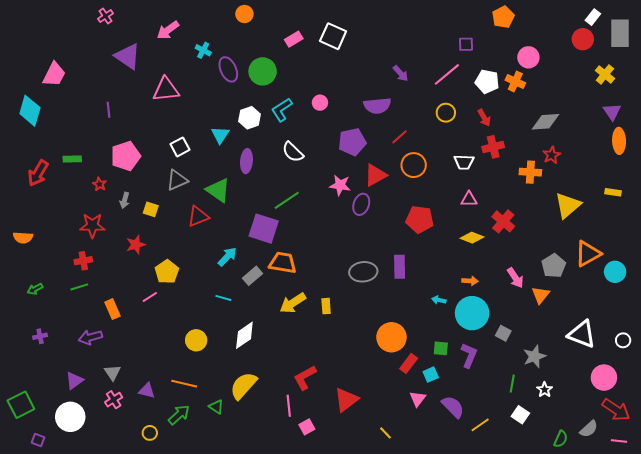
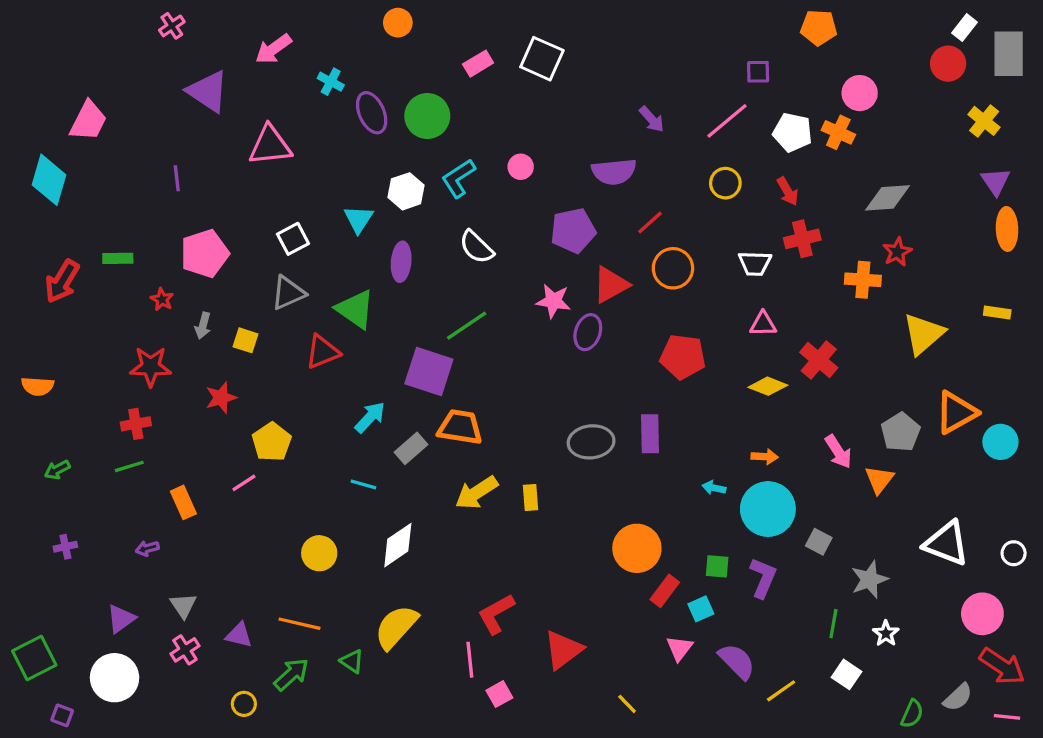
orange pentagon: (503, 17) -> (819, 28), turned 30
purple arrow: (90, 337) -> (147, 548), size x0.6

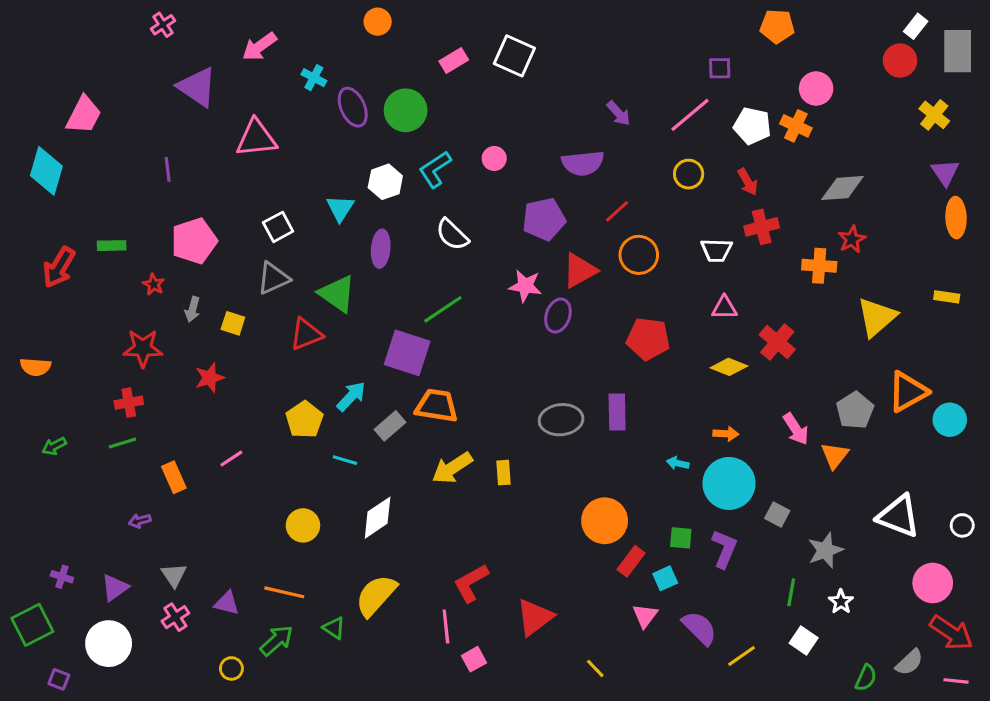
yellow pentagon: (272, 442) -> (304, 420), moved
purple cross: (65, 547) -> (62, 577), moved, turned 30

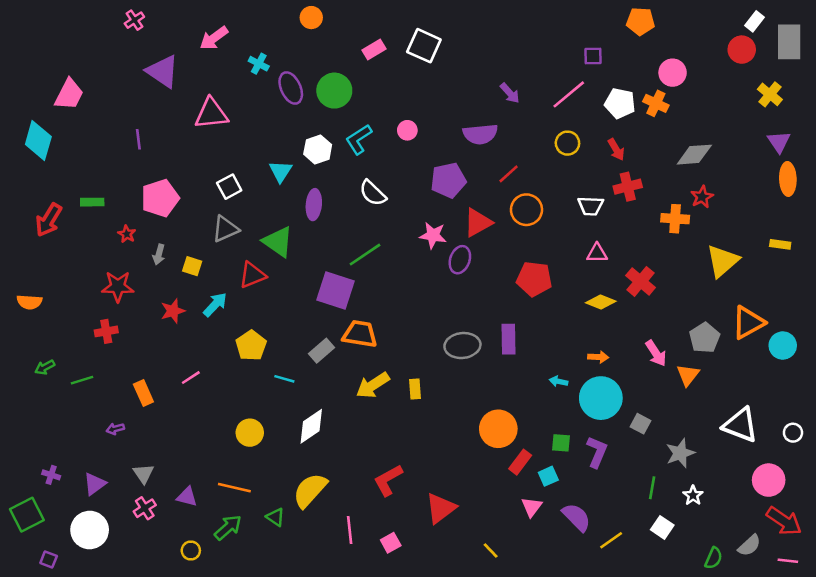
cyan arrow: (351, 396) -> (215, 305), moved
green line: (123, 443) -> (82, 380), moved
pink line: (446, 626) -> (350, 530), moved

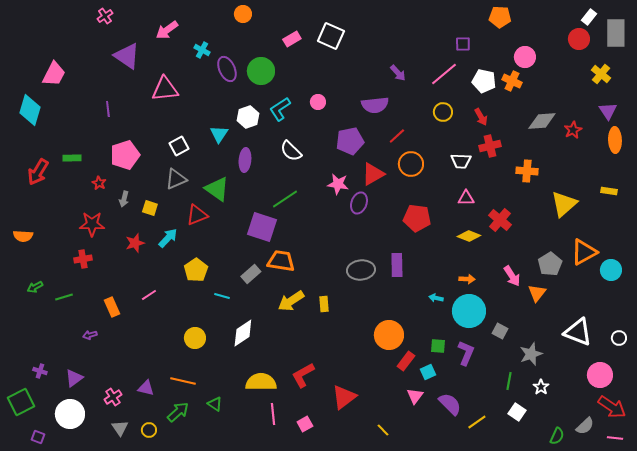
red star: (702, 197) -> (573, 130), moved
gray triangle: (143, 474) -> (120, 428), moved
yellow semicircle: (310, 490) -> (261, 382), moved, turned 48

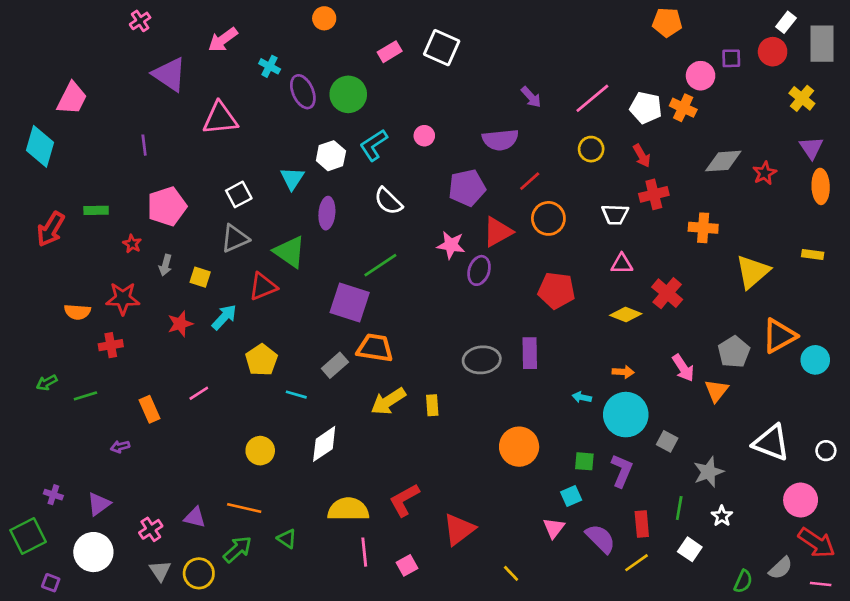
purple square: (463, 44) -> (731, 58), moved
orange semicircle: (23, 236) -> (77, 312), moved
red rectangle: (406, 361) -> (642, 524), moved, turned -42
yellow circle: (149, 430) -> (199, 573), size x1.5

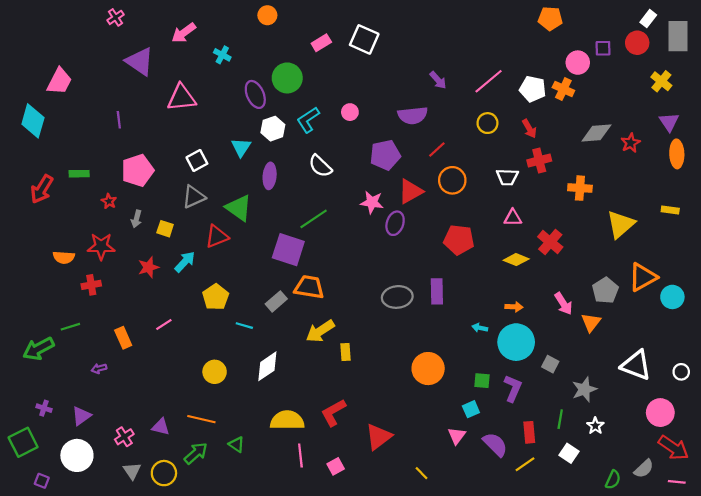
purple ellipse: (303, 92) -> (255, 94), moved
green arrow: (47, 383) -> (38, 349), moved, size x1.8
yellow rectangle: (432, 405) -> (346, 352), moved

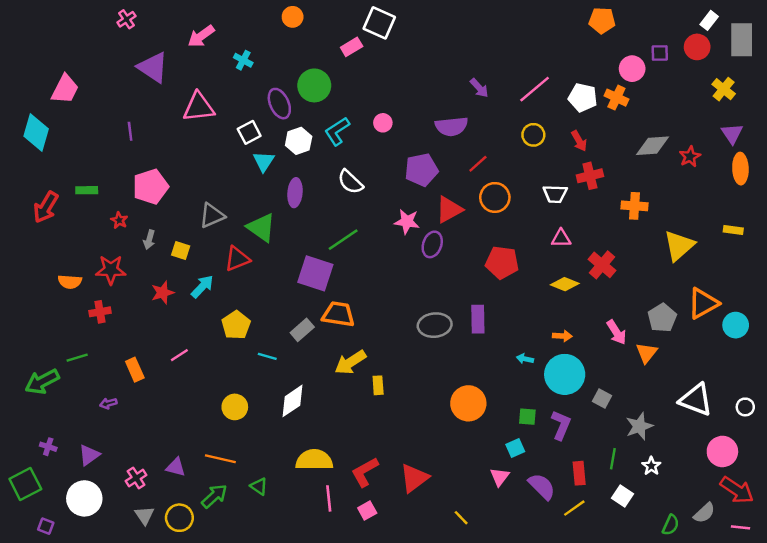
white square: (364, 39) -> (379, 23), moved
white square: (197, 161) -> (249, 132), moved
red L-shape: (333, 413) -> (365, 472), moved

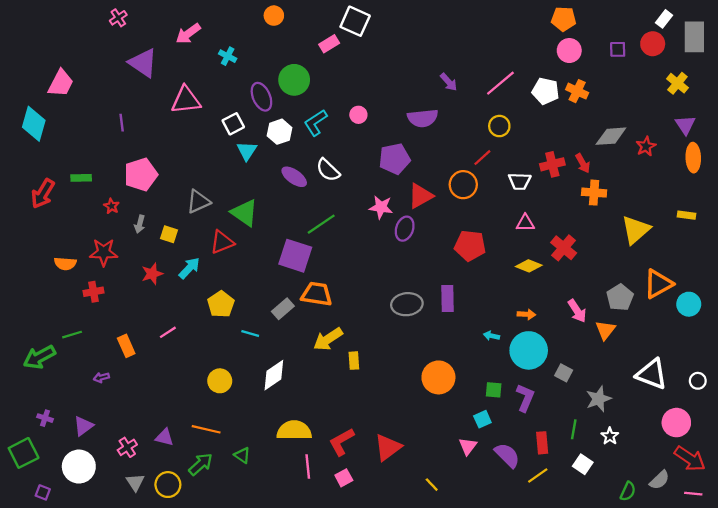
pink circle: (632, 69) -> (569, 51), moved
red arrow: (579, 141) -> (583, 163), moved
red line: (478, 164) -> (482, 158), moved
purple ellipse: (295, 193) -> (294, 177), moved, turned -60

